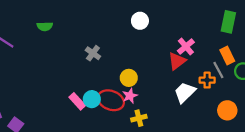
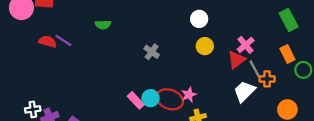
green rectangle: (228, 22) -> (289, 20), turned -40
gray line: (218, 70) -> (255, 69), moved
yellow circle: (129, 78) -> (205, 46), moved

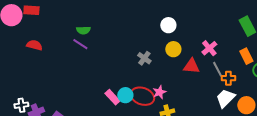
purple line: (63, 40) -> (80, 44), moved
gray cross: (152, 52) -> (144, 58), moved
red triangle: (236, 60) -> (191, 66), moved, turned 42
white trapezoid: (244, 91) -> (225, 98), moved

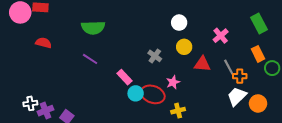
green semicircle: (83, 30) -> (93, 28), size x1.6
purple line: (80, 44) -> (90, 59), moved
pink cross: (209, 48) -> (221, 36), moved
pink star: (159, 92) -> (173, 82), moved
pink rectangle: (112, 97) -> (124, 77), moved

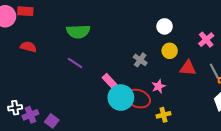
cyan circle: (136, 93) -> (121, 98), size x1.6

